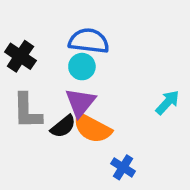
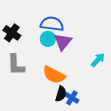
purple triangle: (80, 102) -> (63, 42), moved
black semicircle: (63, 126) -> (61, 94), moved, turned -35

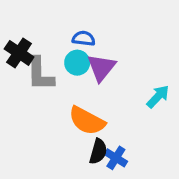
blue semicircle: (52, 24) -> (84, 38), size x0.6
gray L-shape: (16, 65) -> (40, 74), moved

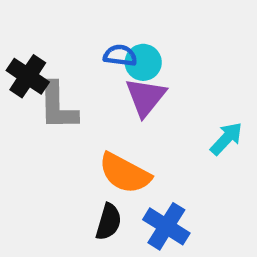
cyan circle: (77, 63) -> (143, 62), moved
black semicircle: (98, 151) -> (109, 222), moved
blue cross: (116, 158) -> (166, 226), size x1.4

